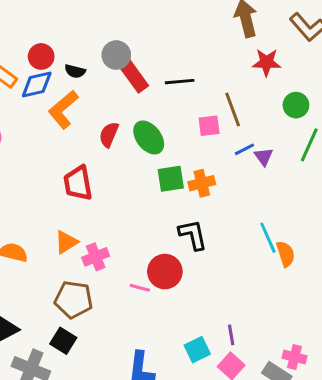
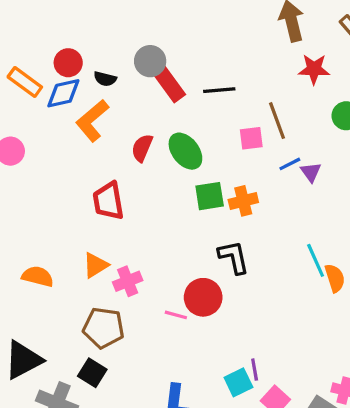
purple line: (231, 335) -> (255, 370), moved

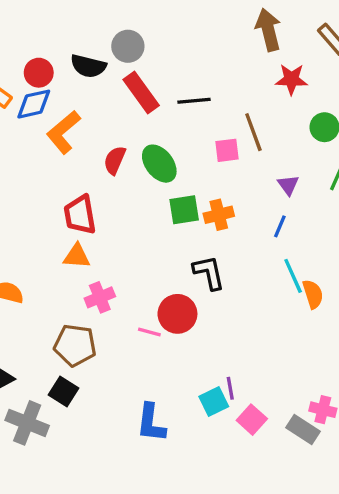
gray circle: (150, 61) -> (128, 46), moved
black semicircle: (105, 79) -> (88, 66), moved, size x1.5
blue line: (290, 164) -> (280, 226), moved, turned -40
orange triangle: (95, 265) -> (77, 256), moved, turned 36

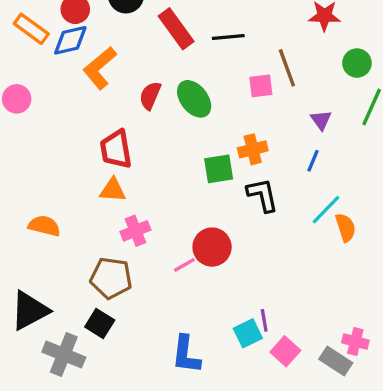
green square: (184, 210) -> (219, 169), moved
black L-shape: (209, 273) -> (262, 195), moved
cyan line: (293, 276) -> (326, 210), turned 68
pink line: (149, 332) -> (184, 265), turned -45

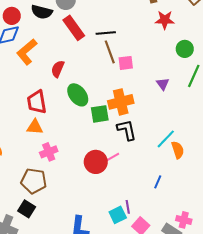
brown line: (287, 68) -> (110, 52), moved
green ellipse: (194, 99) -> (78, 95), moved
orange cross: (253, 149) -> (121, 102), size x1.4
blue line: (313, 161) -> (158, 182), moved
pink line: (184, 265) -> (113, 157), moved

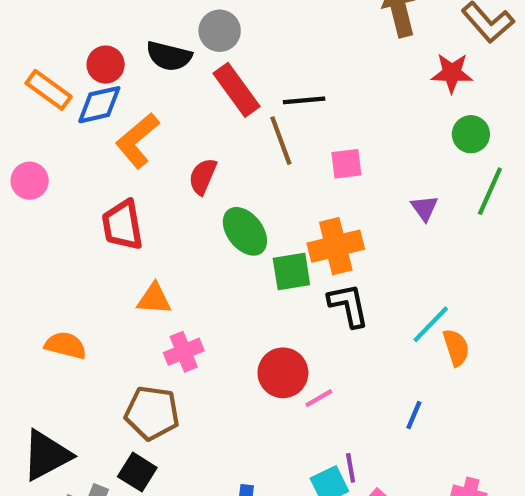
red star: (165, 20) -> (452, 73), moved
brown line: (110, 52) -> (281, 141), moved
red trapezoid: (37, 102) -> (122, 225), moved
pink line: (113, 157) -> (319, 398), moved

